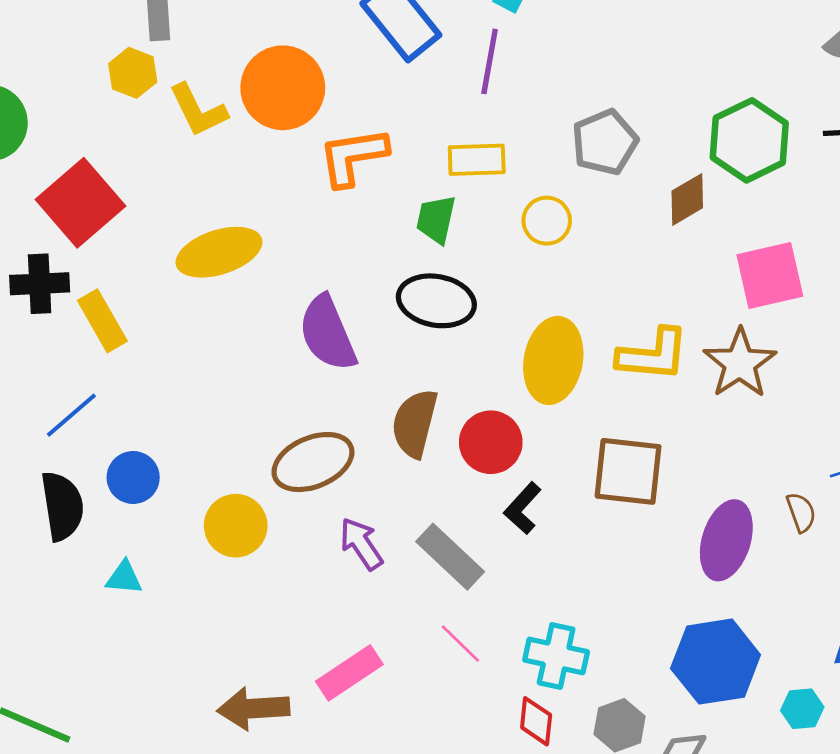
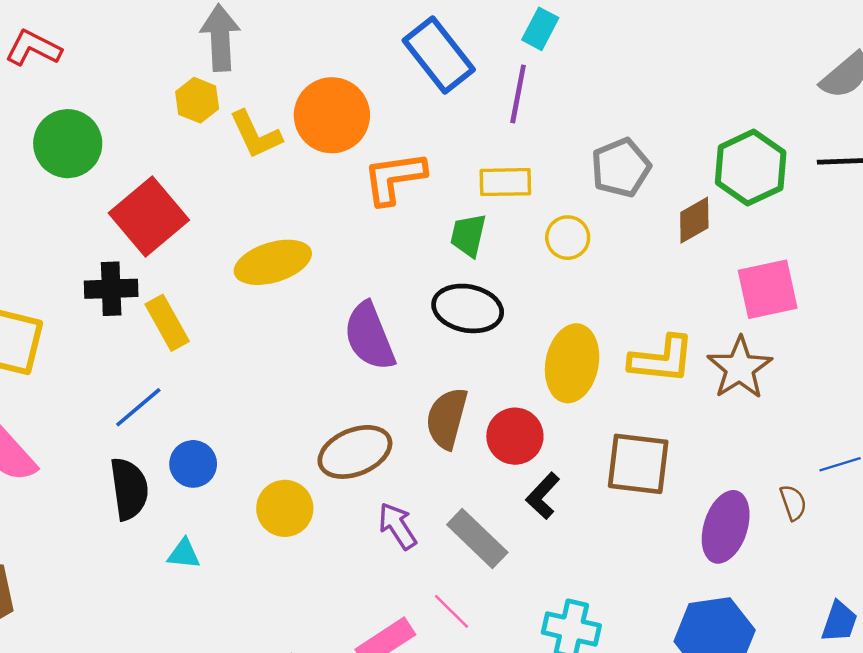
pink line: (460, 644) -> (451, 611), moved

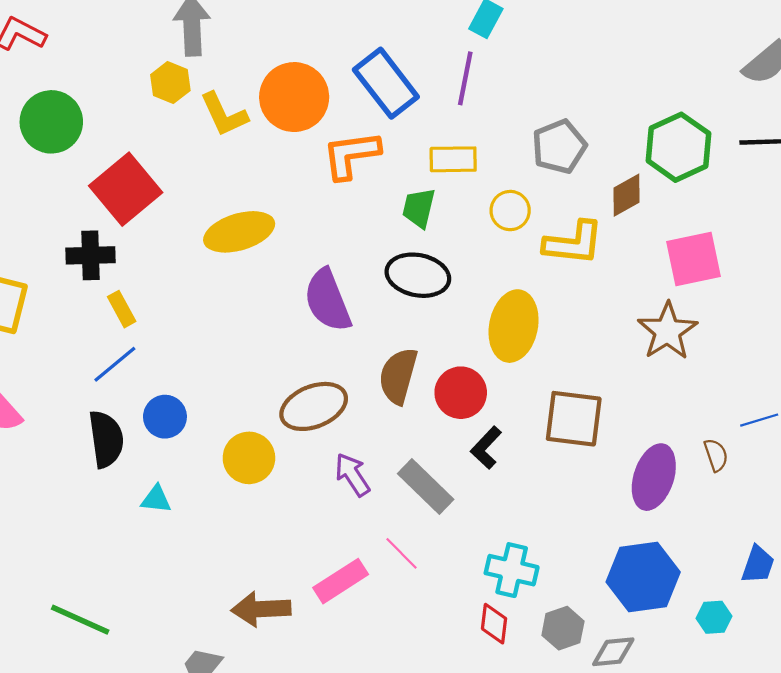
blue rectangle: (439, 55) -> (386, 83), moved
yellow rectangle: (167, 323) -> (122, 309), moved, size x0.7
yellow L-shape: (662, 359) -> (573, 243), moved

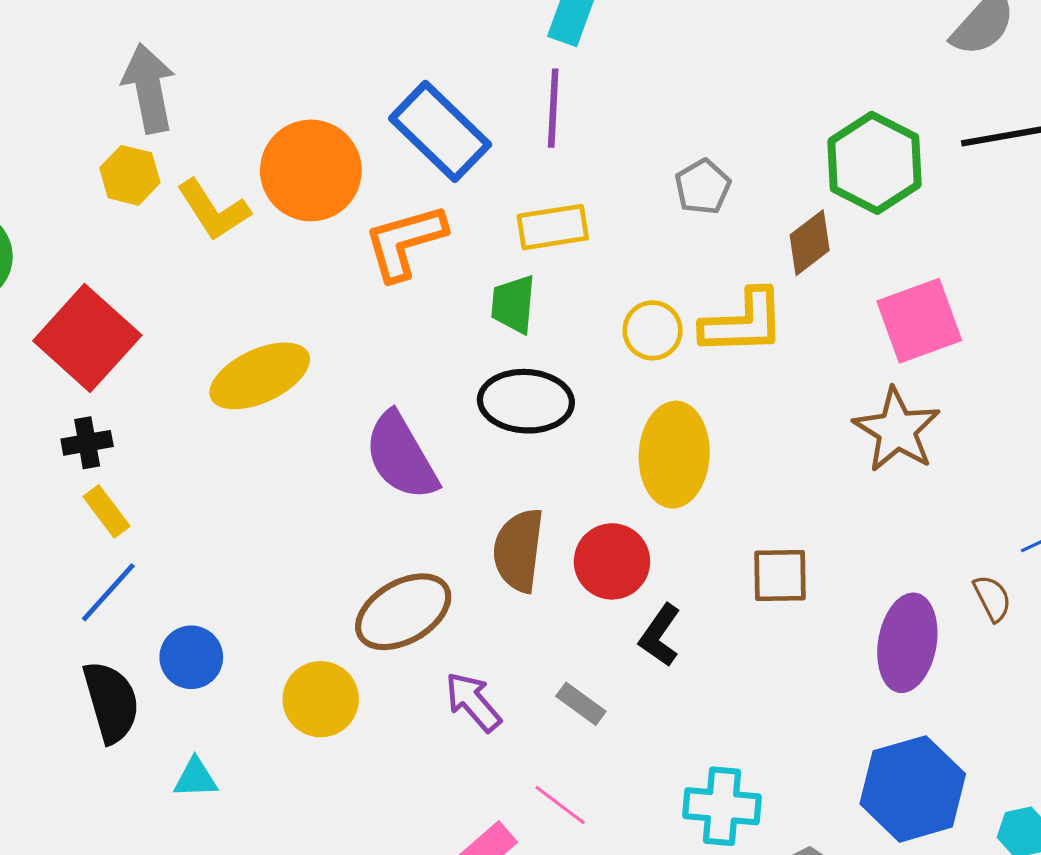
gray pentagon: (559, 147) -> (703, 187), size x0.7
yellow circle: (510, 211) -> (653, 330), moved
black cross: (91, 255) -> (87, 443), moved, size x0.7
brown square: (574, 419) -> (780, 575), size x0.7
gray rectangle: (426, 487) -> (581, 704), size x0.6

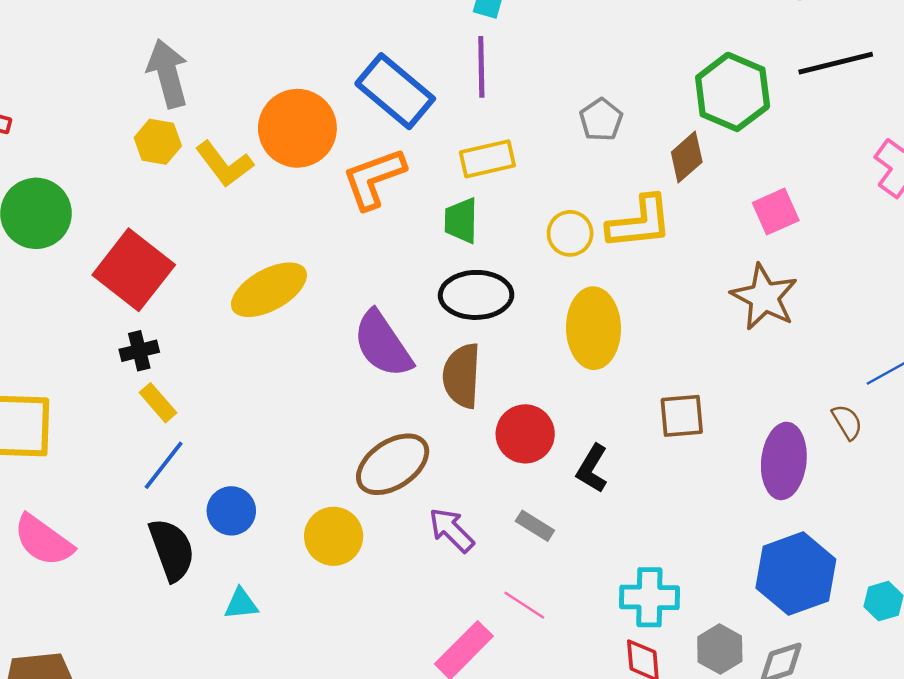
pink square: (919, 321) -> (776, 212), size x0.7
brown semicircle: (519, 550) -> (462, 376), moved
red circle: (612, 561) -> (525, 434), moved

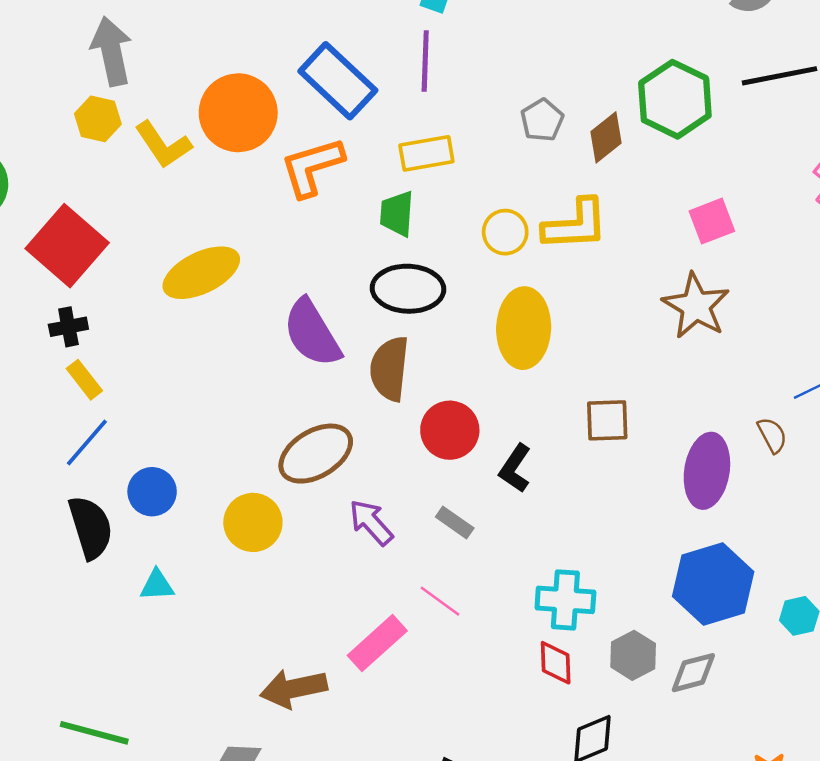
brown diamond: (687, 157) -> (606, 137), moved

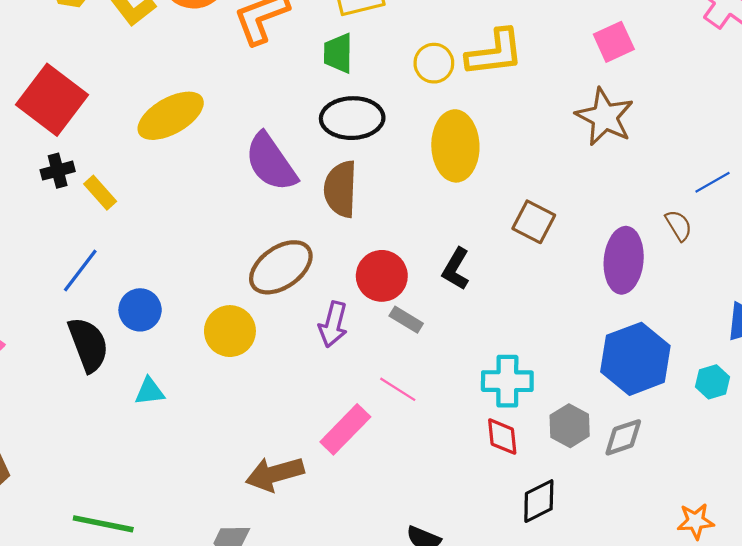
yellow rectangle: (84, 380) -> (100, 193), moved
brown square: (607, 420) -> (534, 222), turned 33
red circle: (450, 430) -> (382, 276), moved
purple arrow: (371, 522) -> (333, 324), turned -120

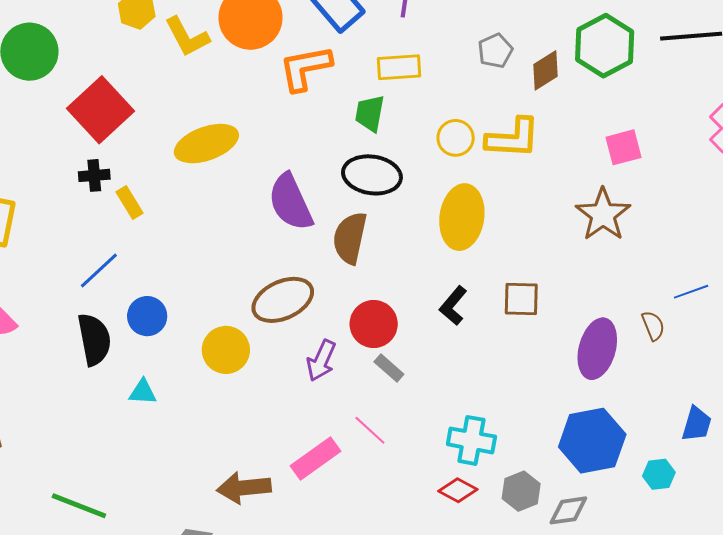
brown square: (534, 222) -> (521, 299), turned -36
black L-shape: (456, 269) -> (453, 306), moved
red diamond: (502, 437) -> (458, 490), turned -66

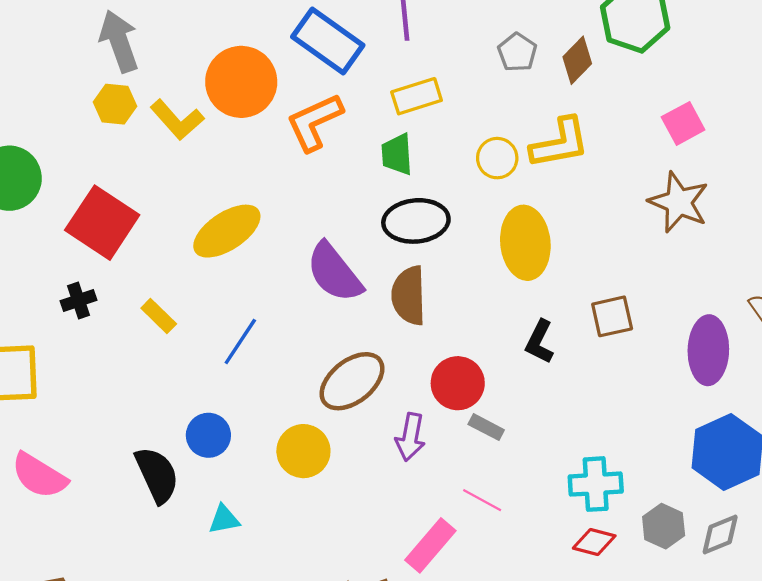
black cross: (94, 175) -> (78, 300), moved
blue line: (99, 271) -> (240, 342), moved

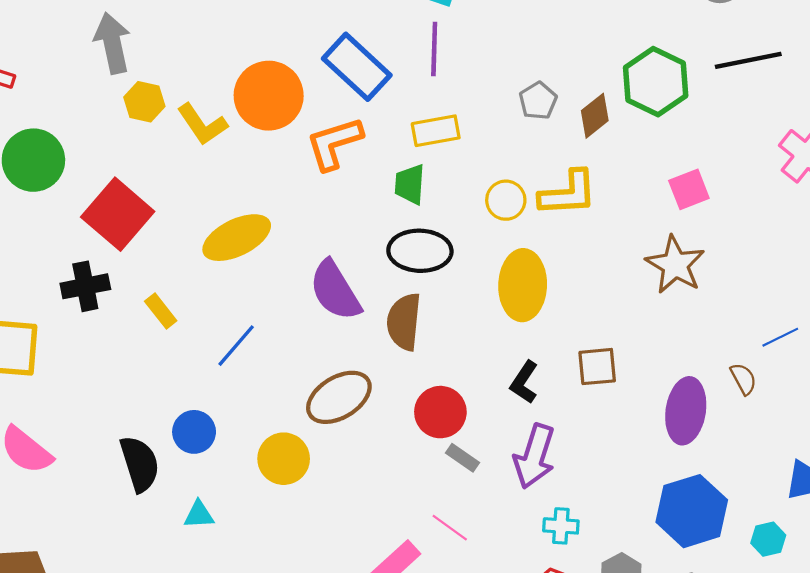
gray arrow: (119, 41) -> (112, 43), moved
black cross: (78, 300) -> (85, 286), size x1.4
purple arrow: (410, 437) -> (534, 456), moved, size x1.4
cyan cross: (596, 484) -> (561, 526), size x0.7

